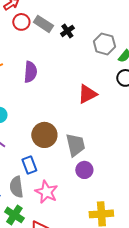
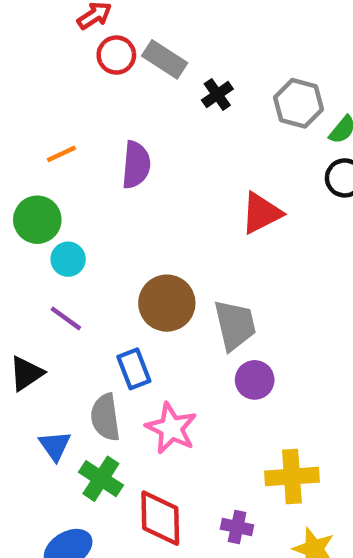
black cross: (67, 31) -> (217, 95), moved

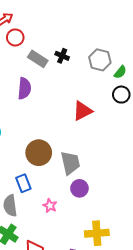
gray rectangle: (165, 59) -> (38, 59), moved
black cross: (217, 95) -> (62, 56), turned -32
pink star: (171, 428) -> (50, 206), moved, size x0.6

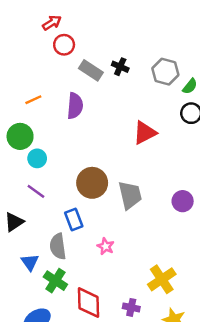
purple circle: (79, 188) -> (183, 201), moved
yellow cross: (97, 233) -> (162, 279), turned -30

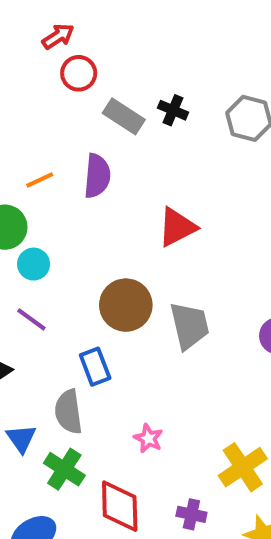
orange line: (33, 100) -> (40, 180), moved
red triangle: (145, 133) -> (177, 227), moved
pink star: (106, 246) -> (148, 438), moved

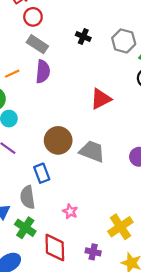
gray rectangle: (124, 116) -> (37, 44), moved
red triangle: (177, 227) -> (101, 99), moved
gray trapezoid: (189, 326) -> (92, 151), turned -56

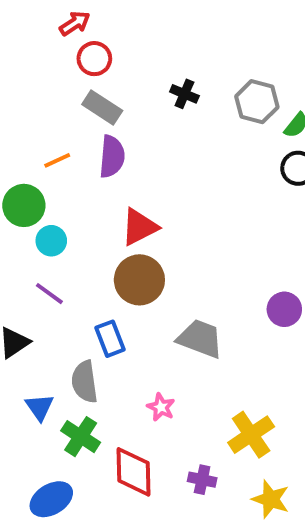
red triangle: (101, 99) -> (139, 227), moved
gray trapezoid: (92, 151) -> (200, 339), moved

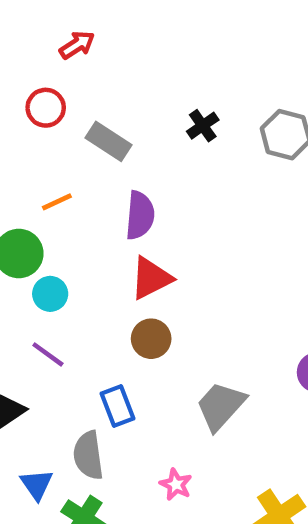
red circle: (94, 59) -> (46, 108), moved
black cross: (184, 94) -> (203, 126), turned 32
purple semicircle: (112, 157) -> (140, 215), moved
brown circle: (139, 280) -> (151, 339), size x0.7
gray trapezoid: (200, 339) -> (221, 406), turned -69

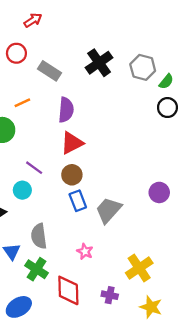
black cross: (203, 126) -> (99, 63), size x1.6
cyan circle: (50, 294) -> (22, 190), moved
purple line: (48, 354) -> (34, 168), moved
blue rectangle: (117, 406) -> (78, 201), moved

